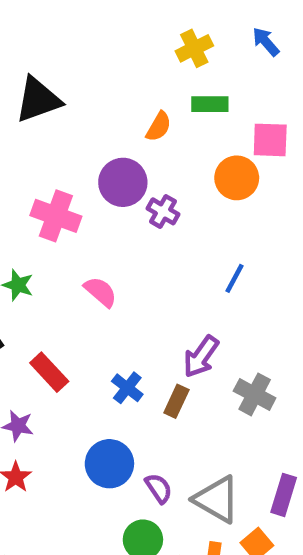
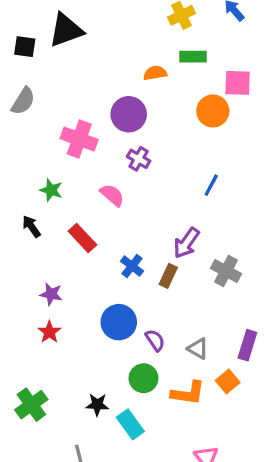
black triangle: (38, 100) -> (66, 30), moved
orange semicircle: (159, 127) -> (155, 73), turned -130
purple cross: (163, 211) -> (139, 159), moved
red rectangle: (49, 372) -> (82, 238), moved
gray triangle: (217, 499) -> (198, 349), size x0.6

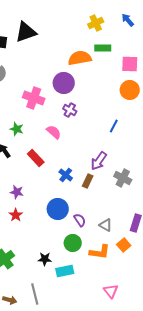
orange semicircle: (155, 73) -> (80, 58), size x1.6
orange circle: (213, 111) -> (130, 90), moved
cyan rectangle: (130, 424) -> (65, 271), turned -66

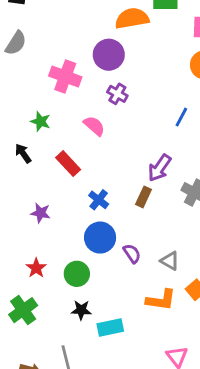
blue cross: (66, 175) -> (99, 200), moved
red star: (16, 215) -> (36, 268), moved
green circle: (73, 243) -> (77, 274), moved

